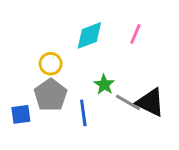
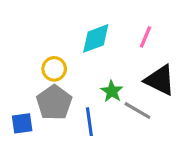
black triangle: (150, 102) -> (160, 80), moved

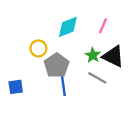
green star: (112, 91) -> (93, 55), moved
gray pentagon: (54, 103) -> (57, 65), moved

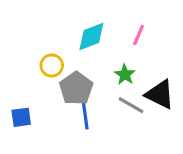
black triangle: (113, 56) -> (160, 94), moved

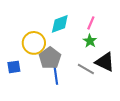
yellow circle: (52, 65) -> (34, 43), size x1.5
green star: (125, 75) -> (90, 41), moved
blue square: (21, 117) -> (14, 67), moved

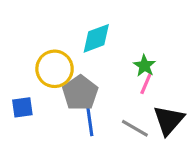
pink line: (91, 23) -> (146, 83), moved
black triangle: (105, 62) -> (169, 120), moved, turned 45
gray line: (86, 69) -> (135, 128), moved

